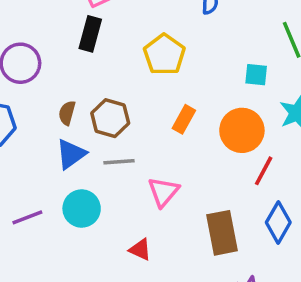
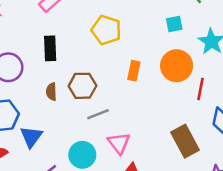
black rectangle: (90, 34) -> (50, 48), moved
blue triangle: (71, 154) -> (31, 137), moved
pink triangle: (163, 192) -> (119, 143), moved

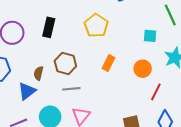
orange circle: (177, 66) -> (143, 69), size x0.7
brown semicircle: (51, 92) -> (39, 73), moved
blue triangle: (31, 137) -> (27, 91), moved

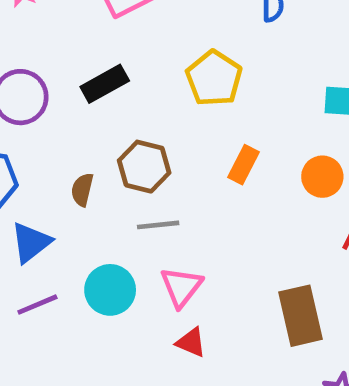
black rectangle: (49, 27) -> (105, 84), turned 48
blue triangle: (27, 91) -> (31, 242), moved

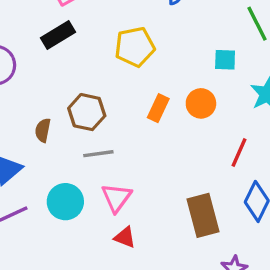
yellow pentagon: (214, 78) -> (135, 47), turned 30
black rectangle: (105, 84) -> (58, 35), moved
orange circle: (322, 177) -> (201, 103), moved

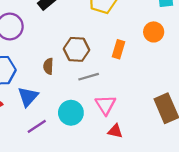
orange rectangle: (158, 108) -> (118, 49), moved

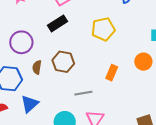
brown hexagon: (76, 49) -> (63, 62), moved
brown semicircle: (48, 66) -> (37, 67), moved

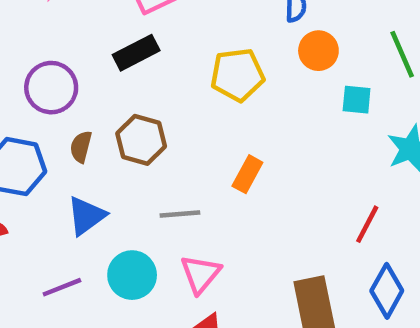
orange circle: (143, 62) -> (318, 51), moved
blue triangle: (30, 104) -> (86, 216), moved

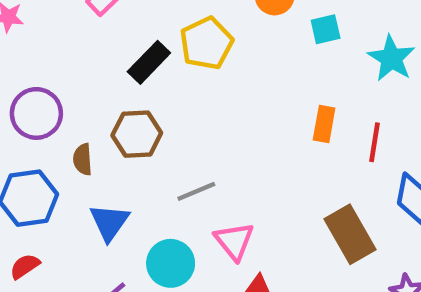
black rectangle: (136, 53) -> (149, 62), moved
orange rectangle: (247, 174) -> (324, 124), moved

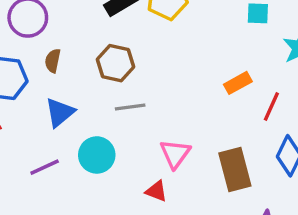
orange rectangle: (324, 124) -> (238, 83), turned 36
brown hexagon: (137, 134) -> (115, 63), moved
pink triangle: (234, 241) -> (175, 154), moved

